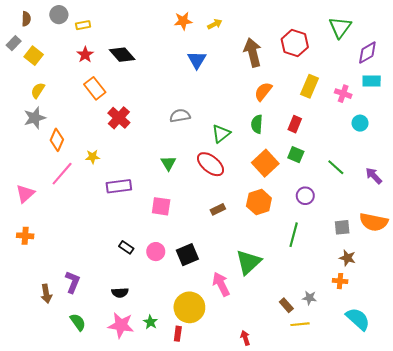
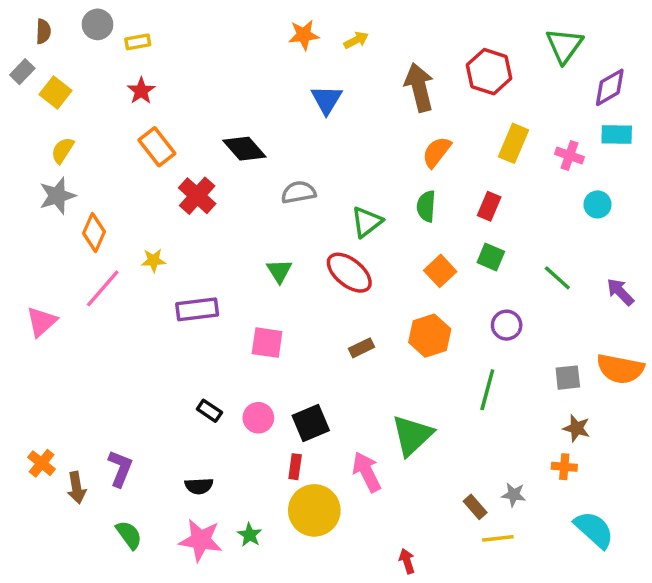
black diamond: (122, 55) -> (244, 149), moved
orange square: (265, 163) -> (440, 271), size x0.7
orange cross: (25, 236) -> (42, 463), moved, turned 35
red rectangle: (178, 334) -> (295, 467), moved

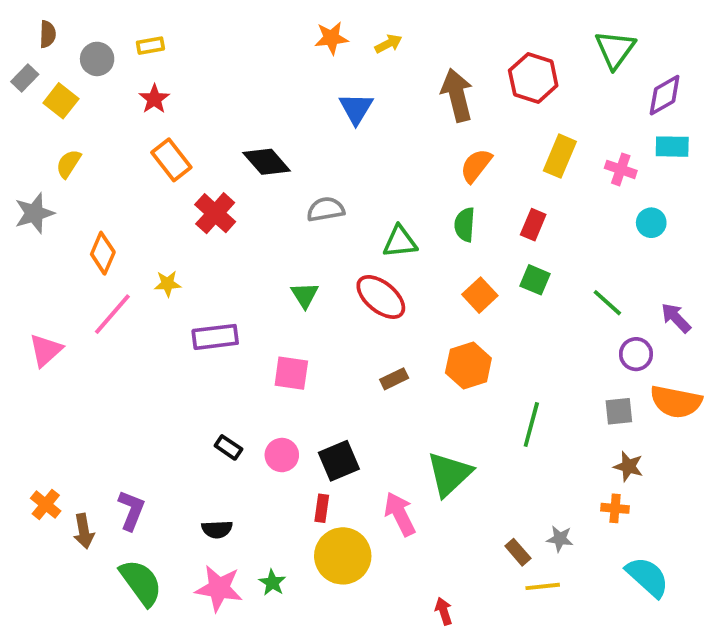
gray circle: (98, 24) -> (97, 59), moved
gray star: (57, 196) -> (34, 213), moved
green triangle: (367, 222) -> (400, 242), turned 32
purple circle: (507, 325) -> (636, 354), moved
green semicircle: (129, 535) -> (141, 583), size x1.5

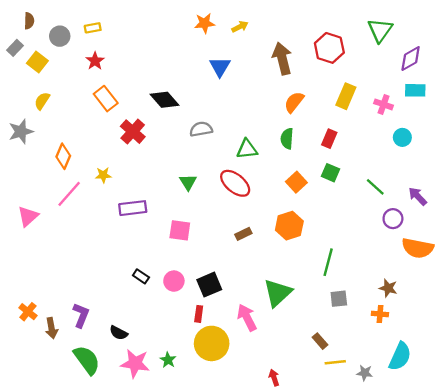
gray square: (619, 411) -> (339, 299), moved
black semicircle: (217, 529) -> (119, 333), moved, turned 30
gray star: (560, 539) -> (365, 373), moved
cyan semicircle: (647, 577) -> (400, 356), turned 72

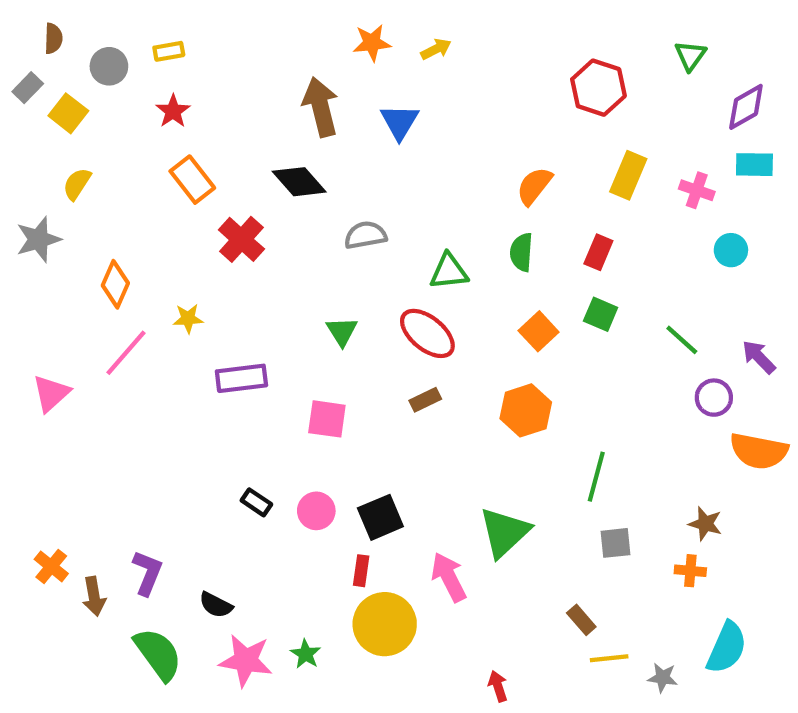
green triangle: (380, 30) -> (690, 56), size x0.7
brown arrow: (282, 59) -> (321, 107), moved
brown rectangle: (243, 234) -> (425, 400), moved

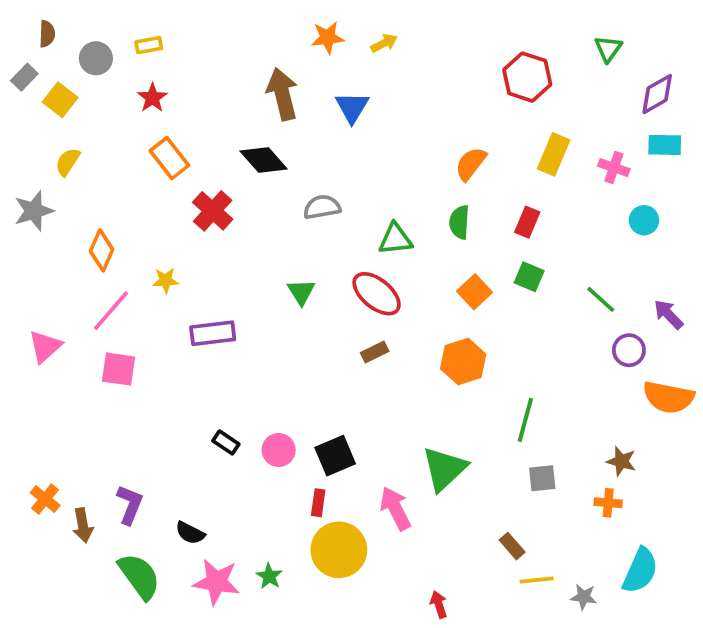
pink square: (327, 419) -> (119, 369), moved

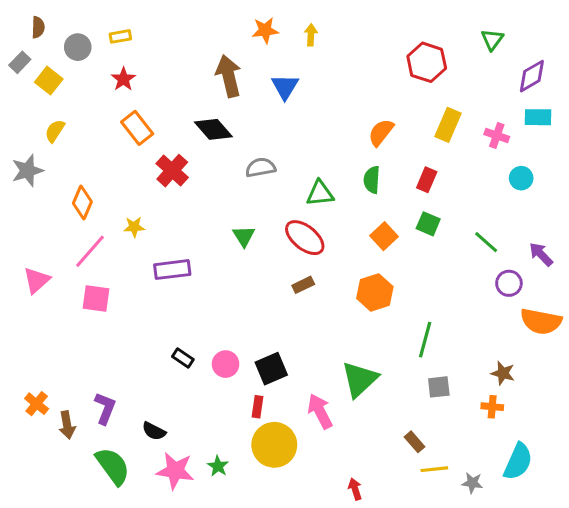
yellow arrow: (384, 43) -> (311, 35), turned -60

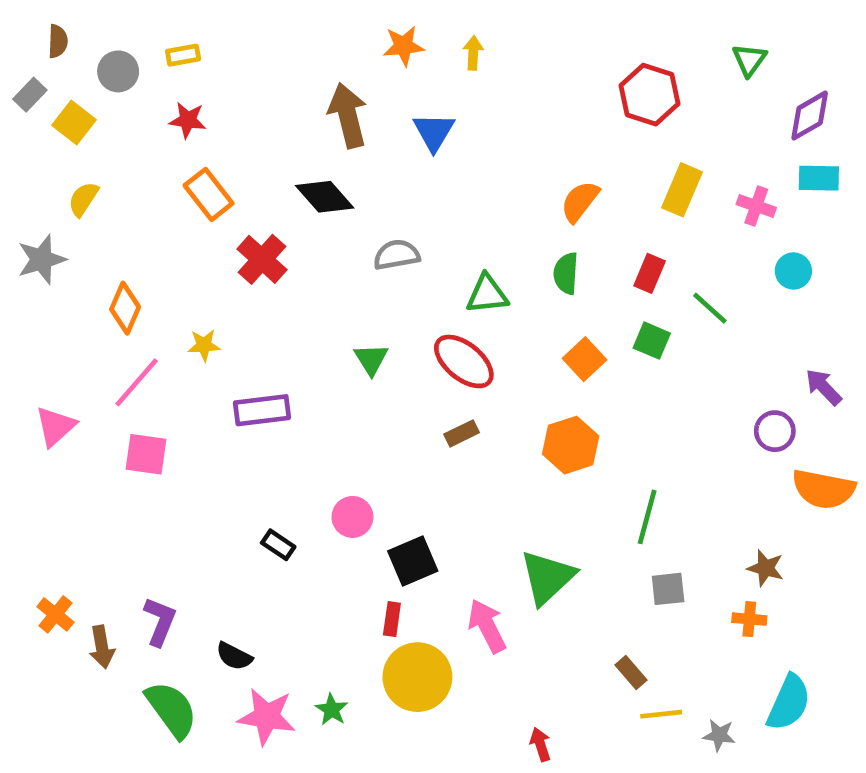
red star: (123, 79) -> (188, 120), turned -30
green line: (486, 242) -> (710, 308), moved
pink circle: (226, 364) -> (352, 517), moved

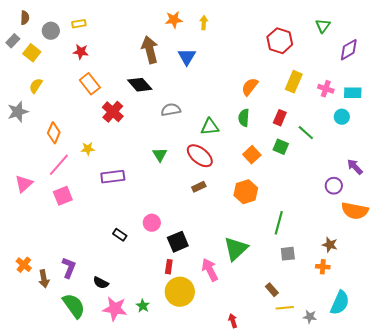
cyan rectangle: (819, 178) -> (353, 93), moved
pink square: (146, 454) -> (63, 196), turned -30

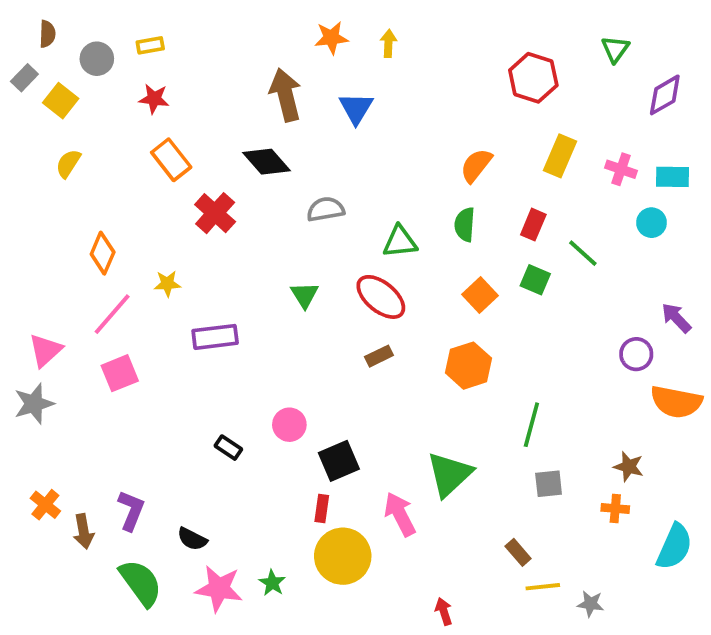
gray star: (18, 112) -> (34, 404), moved
cyan semicircle: (340, 303) -> (674, 547), moved

